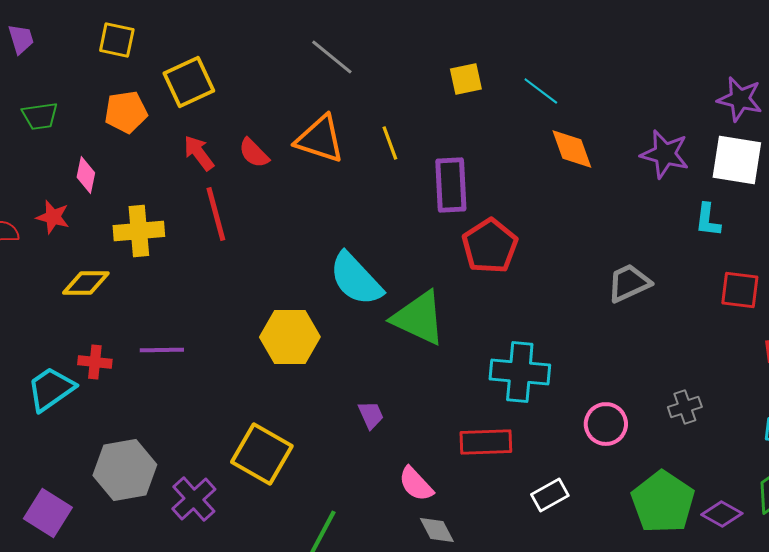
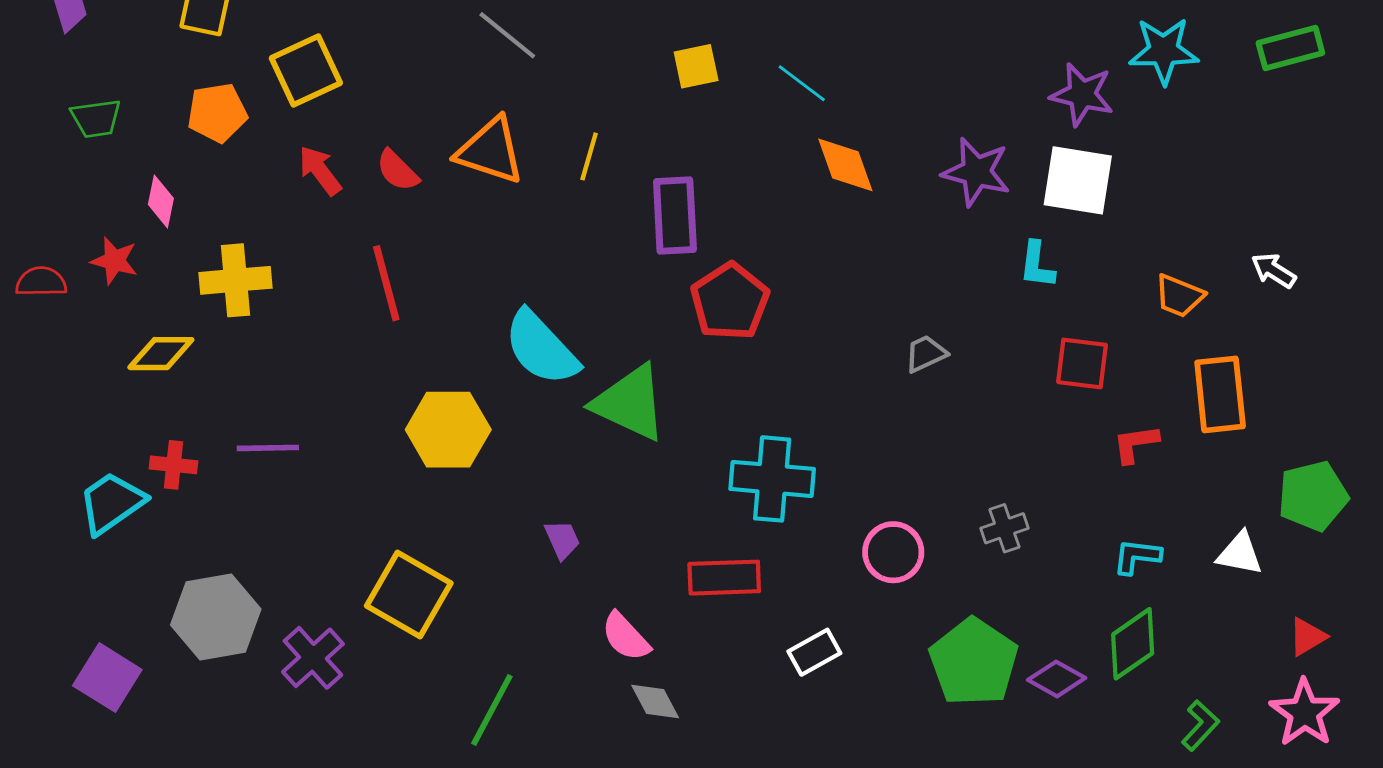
yellow line: (390, 143) -> (589, 156), turned 36
red line: (216, 214) -> (386, 283), moved
gray trapezoid: (629, 283) -> (926, 354), size x0.7

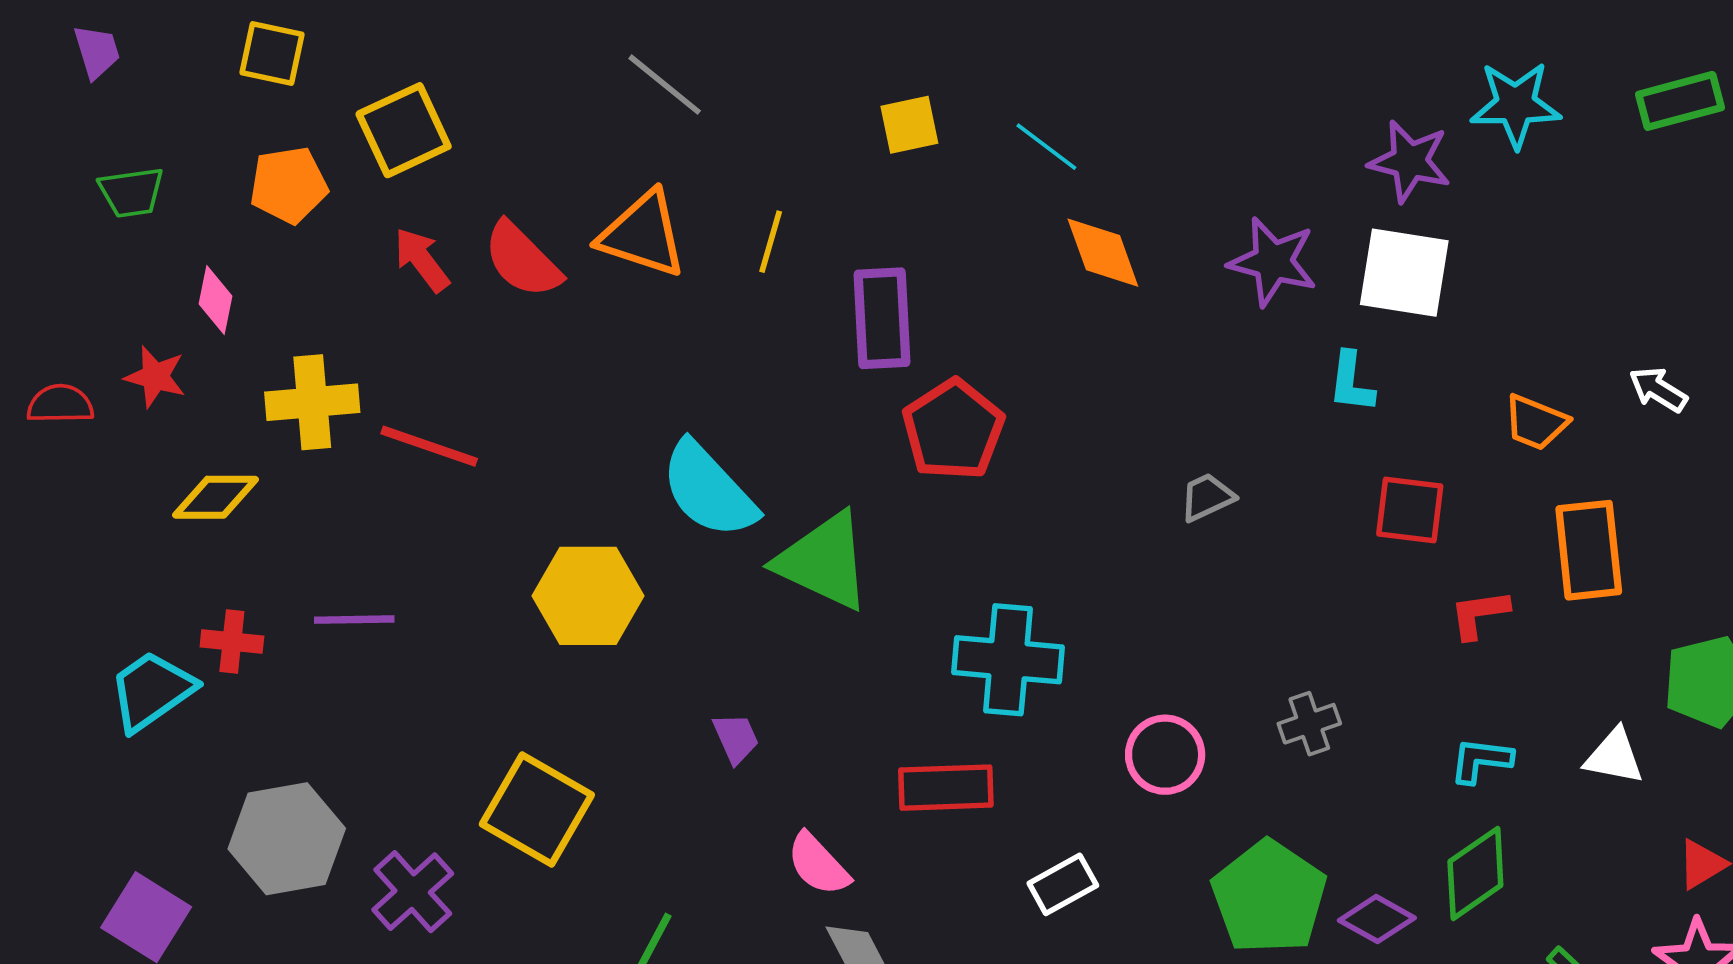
red semicircle: (397, 170) -> (522, 260), size x1.4
red line: (386, 283) -> (429, 446), moved, turned -56

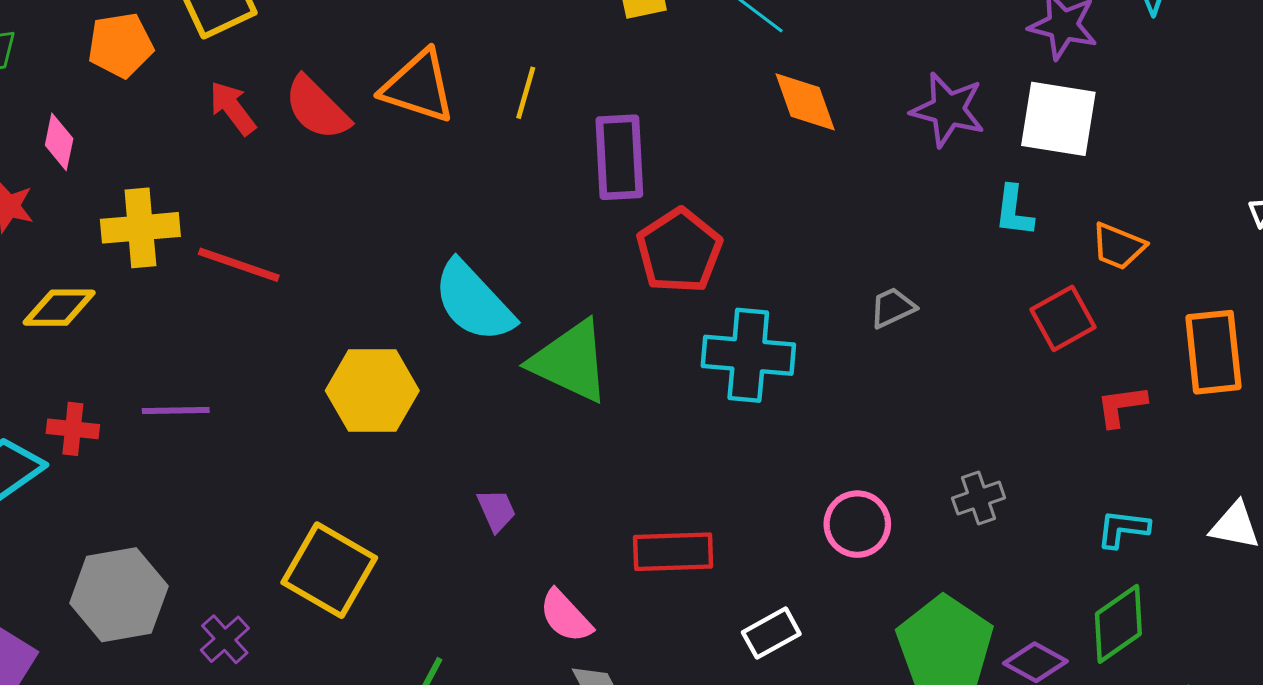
orange trapezoid: (1536, 422) -> (1118, 246), moved
red square: (1410, 510) -> (1063, 318), turned -36
cyan cross: (1008, 660) -> (748, 355), moved
purple cross: (413, 892) -> (225, 639), size x0.7

